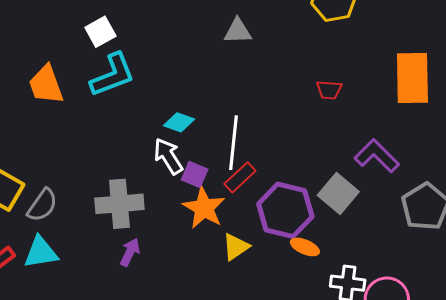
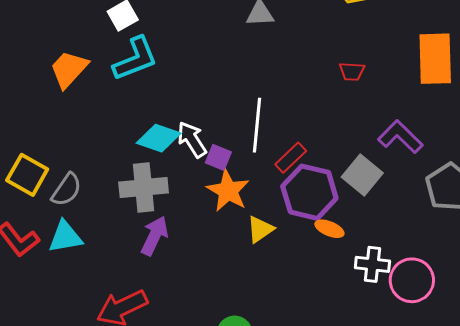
orange trapezoid: (46, 85) -> (69, 69), turned 63
cyan diamond: (179, 122) -> (159, 138), moved, size x1.4
red rectangle: (240, 177) -> (291, 158), moved
purple arrow: (130, 252) -> (154, 236), size x1.4

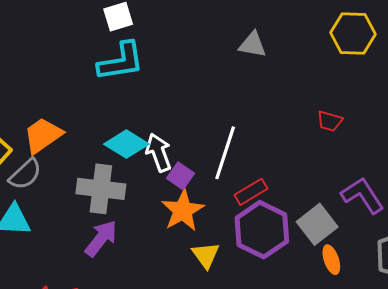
orange trapezoid: (69, 69) -> (43, 135), moved
yellow triangle: (260, 229) -> (206, 255), turned -44
orange ellipse: (329, 229) -> (331, 260), moved, turned 36

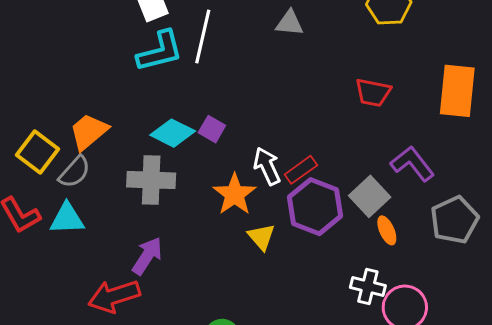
red trapezoid: (330, 121) -> (373, 92), size x1.4
white arrow: (159, 153) -> (267, 166), moved
white line: (225, 153) -> (203, 36), moved
purple square: (181, 176) -> (212, 129), moved
purple arrow: (101, 238) -> (147, 256), moved

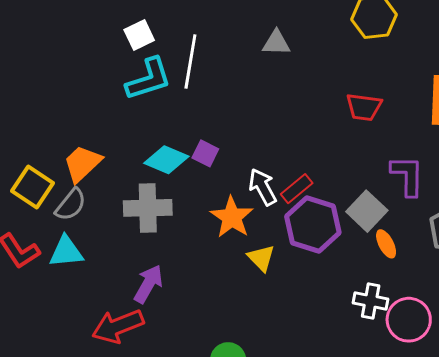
purple L-shape: (412, 164) -> (407, 176), turned 42

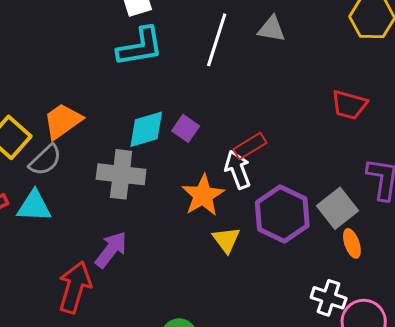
white line: (190, 62) -> (217, 40), moved
cyan diamond: (166, 160) -> (146, 129), turned -48
red rectangle: (297, 189) -> (250, 146), moved
red arrow: (118, 326) -> (75, 287), turned 120

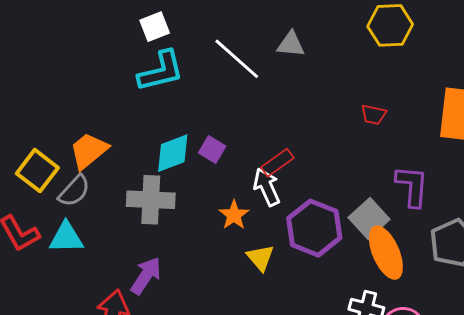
white line: (217, 40) -> (237, 59), turned -62
red trapezoid: (349, 105) -> (374, 115), size x0.7
orange star: (203, 195) -> (234, 215), size x0.7
orange ellipse: (352, 243) -> (386, 253), size x1.8

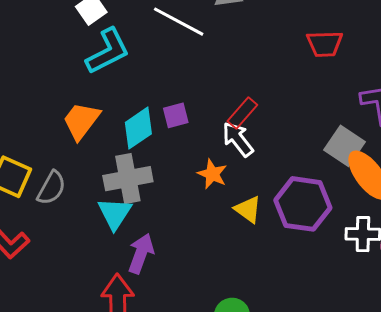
red trapezoid: (374, 115) -> (325, 44), size x1.4
purple square: (212, 149) -> (176, 115), turned -32
orange trapezoid: (89, 151) -> (81, 121), moved
purple hexagon: (314, 228) -> (303, 204), moved
cyan triangle: (66, 238) -> (115, 213), moved, turned -42

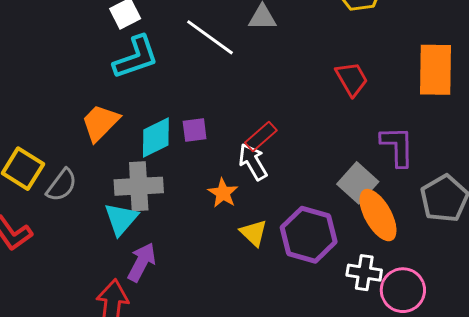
red trapezoid: (325, 44) -> (352, 79), turned -126

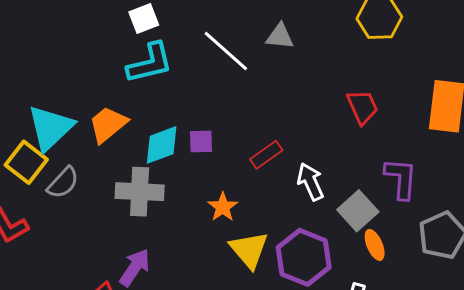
white arrow: (253, 162) -> (311, 182), moved
orange ellipse: (378, 215) -> (375, 245), size x0.6
cyan triangle: (121, 219) -> (50, 128), moved, size x1.4
yellow triangle: (254, 233) -> (249, 250), size x1.4

